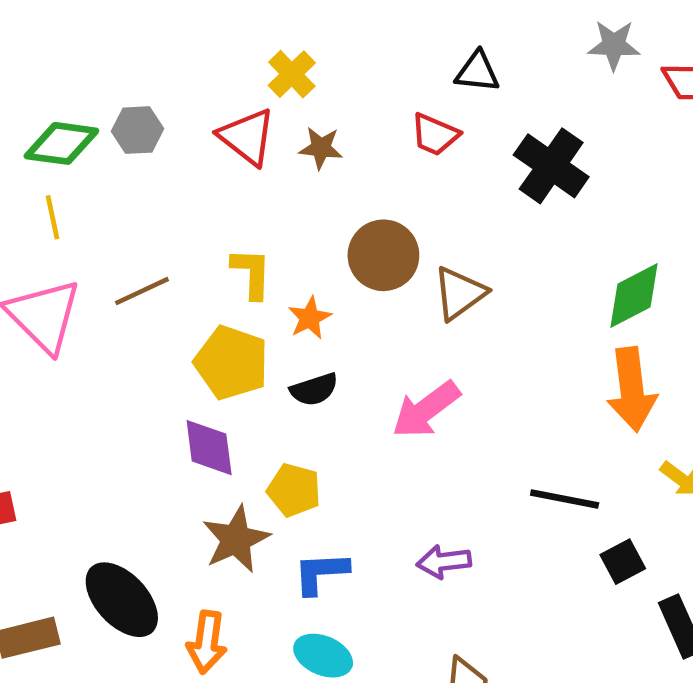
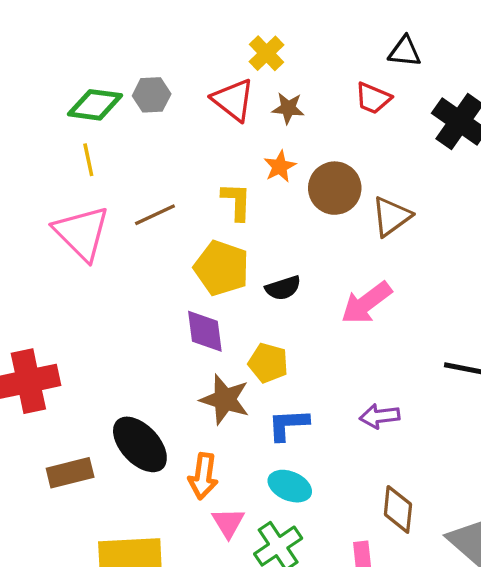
orange star: (310, 318) -> (280, 166), moved
brown star: (236, 539) -> (225, 400), turned -30

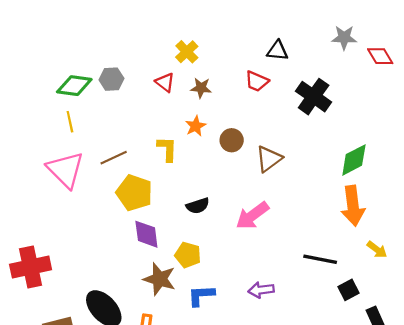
red triangle: (233, 100) -> (165, 82), size x0.7
brown circle: (335, 188) -> (232, 140), size x0.7
yellow pentagon: (222, 268) -> (134, 193), moved

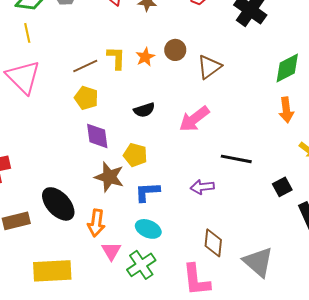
orange star: (196, 126) -> (145, 57), moved
brown line: (114, 158) -> (85, 66), moved
yellow pentagon: (134, 193) -> (86, 98), size x0.7
orange arrow: (353, 206) -> (286, 110), size x0.7
black line: (320, 259) -> (236, 159), moved

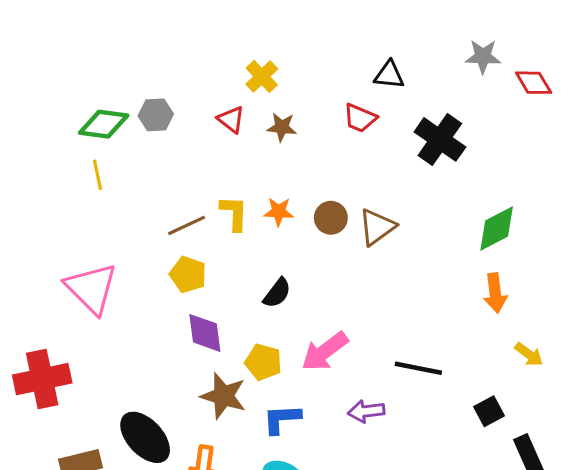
brown circle: (175, 50) -> (331, 218), moved
orange star: (145, 57) -> (279, 212), turned 30
pink triangle: (23, 77) -> (91, 288), moved
black semicircle: (144, 110) -> (277, 293), turned -35
pink arrow: (194, 119) -> (325, 351), moved

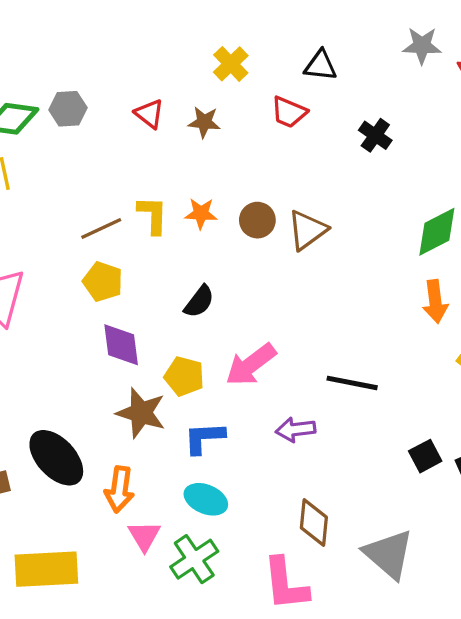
yellow cross: (262, 76) -> (231, 64), moved
black cross: (440, 139) -> (375, 135), size x0.6
black square: (489, 411) -> (425, 456), moved

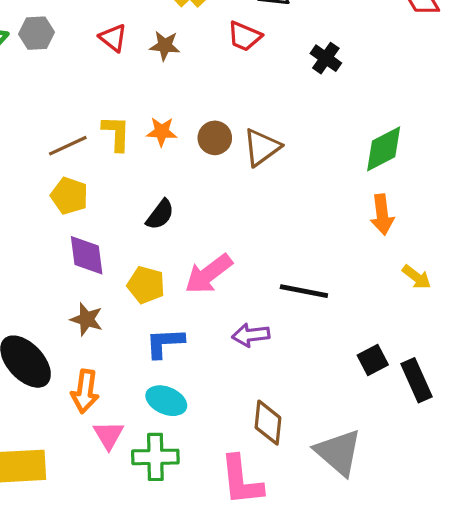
brown star: (141, 413) -> (87, 319), moved, size x0.7
green cross: (194, 559) -> (155, 457), turned 33

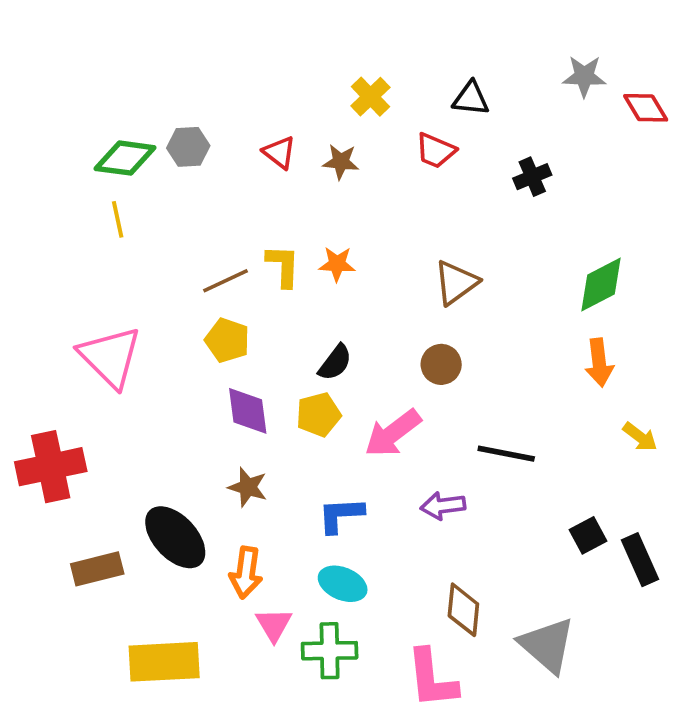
black cross: (326, 58) -> (532, 177), turned 32
brown circle: (215, 138) -> (441, 364), moved
yellow pentagon: (146, 285) -> (318, 415), moved, turned -30

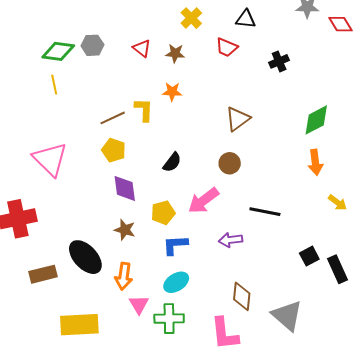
orange star: (337, 264) -> (172, 92), moved
yellow pentagon: (318, 415) -> (163, 213), moved
cyan ellipse: (343, 584) -> (176, 282), turned -55

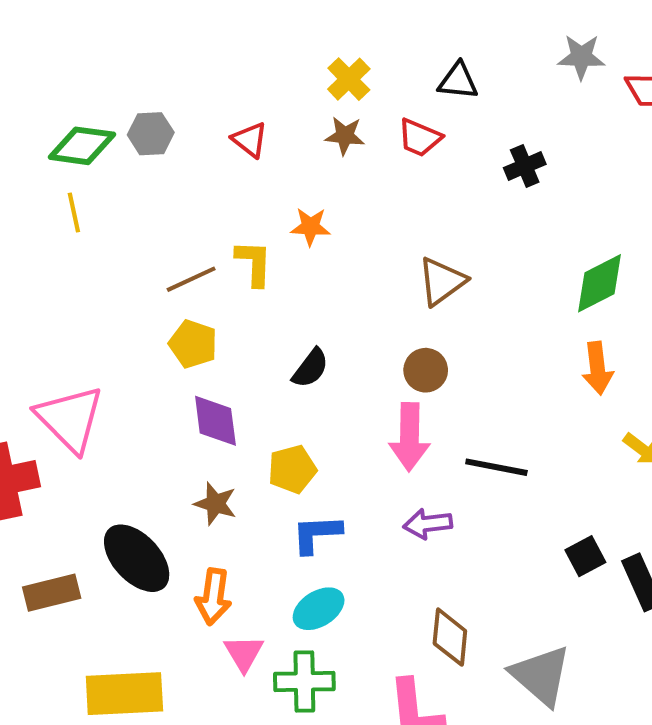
brown star: (175, 53) -> (345, 136), moved
pink triangle: (50, 159) -> (70, 419), moved
pink arrow: (203, 201) -> (409, 437), moved, turned -52

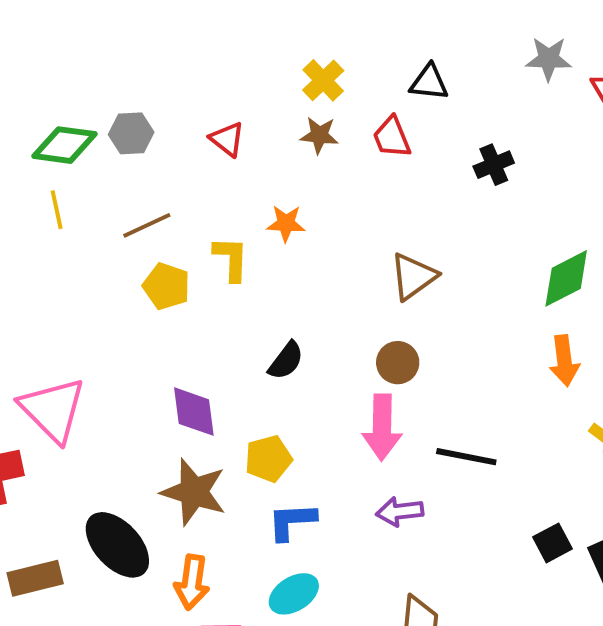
red trapezoid: (420, 138) -> (392, 137), turned 45
brown line: (191, 279) -> (147, 225), moved
yellow pentagon: (193, 344) -> (166, 286), moved
brown star: (215, 504) -> (194, 492), size x1.6

